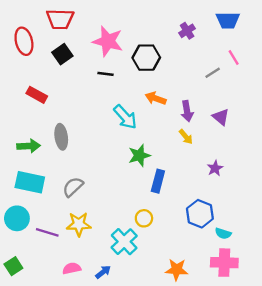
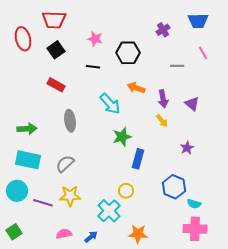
pink star: (108, 41) -> (95, 39), size x0.6
gray line: (213, 73) -> (177, 66), moved, turned 32
red rectangle: (37, 95) -> (56, 85), moved
gray ellipse: (61, 137) -> (70, 121), moved
orange star: (177, 270) -> (138, 234), moved

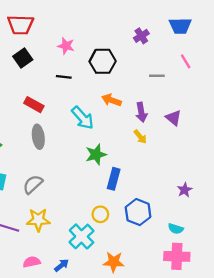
red rectangle: (56, 85) -> (34, 105), moved
purple star: (187, 148) -> (185, 190), moved
blue hexagon: (174, 187) -> (138, 212), moved

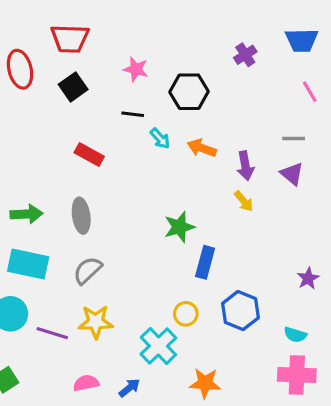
gray line: (157, 76) -> (294, 138), moved
cyan arrow: (83, 118) -> (160, 138), moved, size x0.6
gray ellipse: (38, 137) -> (81, 216), moved

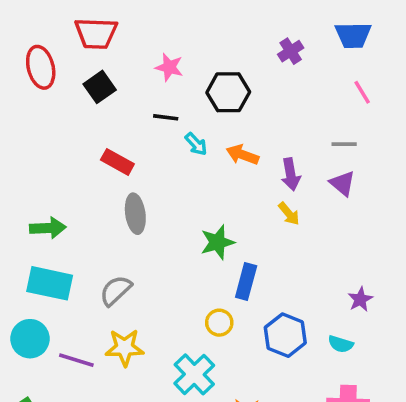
gray ellipse: (81, 216) -> (135, 214), moved
yellow circle: (186, 314) -> (219, 323), moved
cyan semicircle: (295, 335) -> (341, 344), moved

